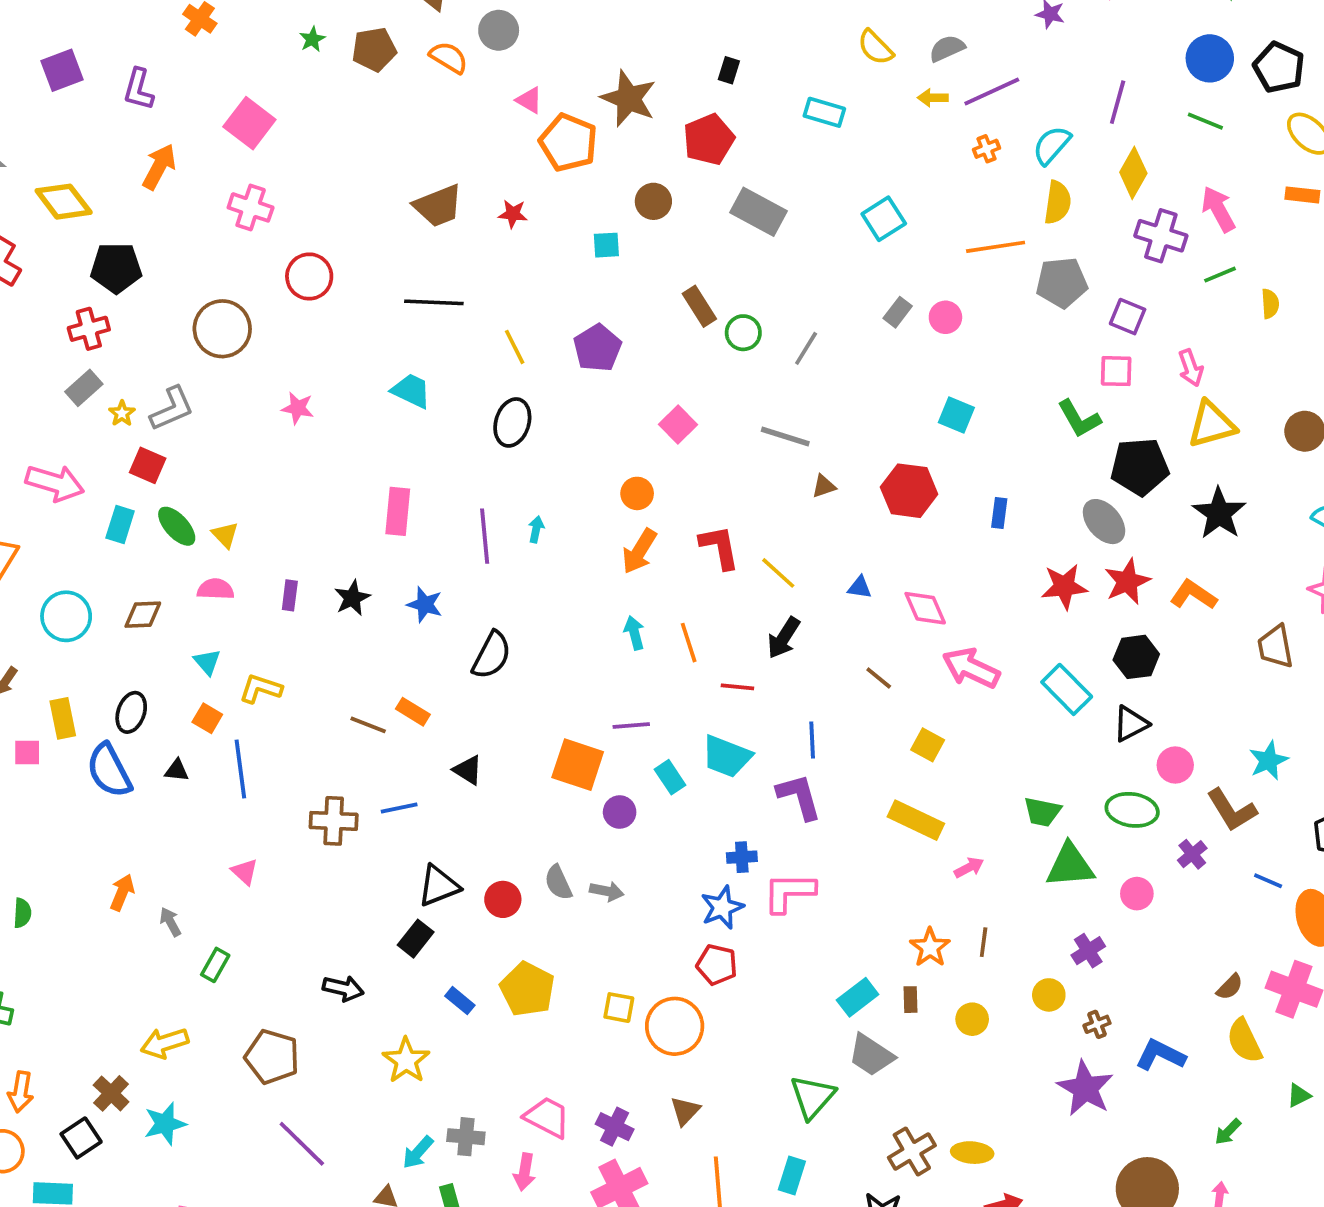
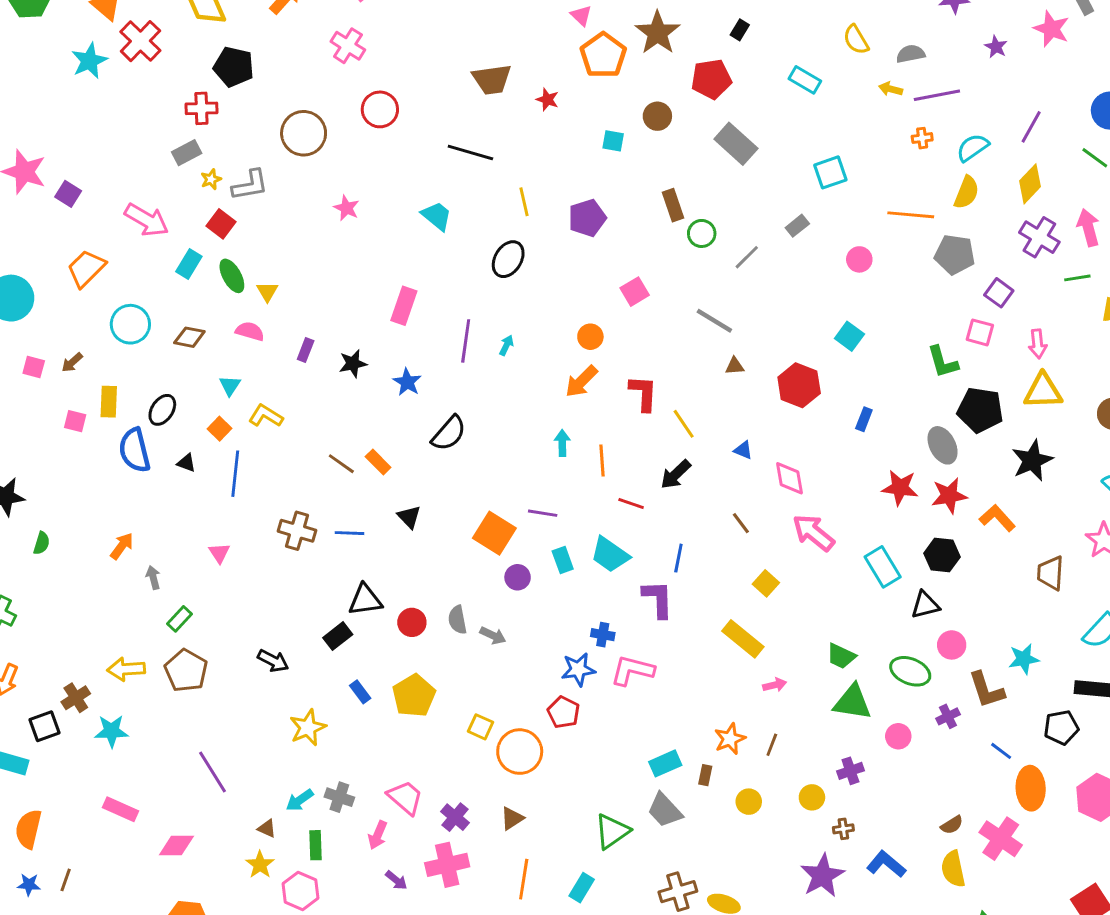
gray rectangle: (898, 312) -> (797, 226), moved
brown pentagon: (272, 1057) -> (186, 671), moved

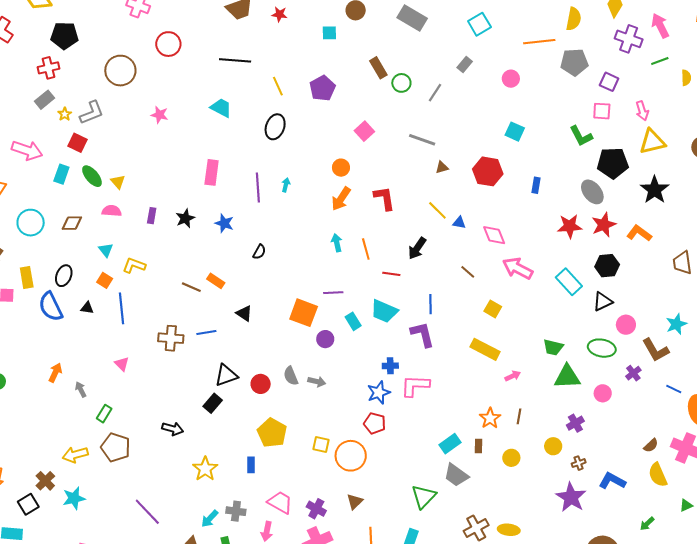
yellow line: (684, 424) -> (437, 210), moved
black semicircle: (449, 433) -> (259, 252), size x0.6
blue rectangle: (360, 692) -> (251, 465), moved, turned 49

